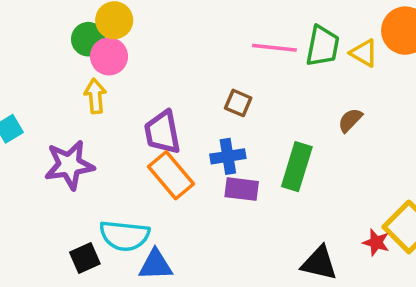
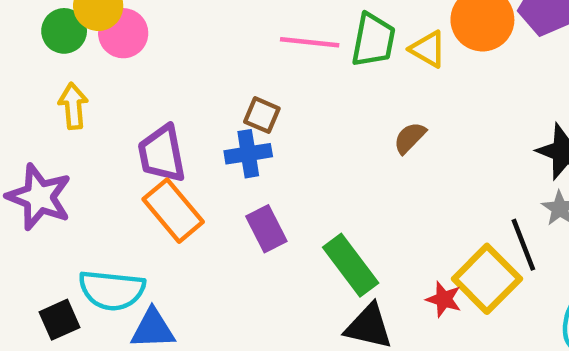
pink circle: (109, 56) -> (123, 33), moved
blue cross: (228, 156) -> (248, 154), moved
purple star: (69, 165) -> (39, 197), turned 30
green rectangle: (297, 167) -> (351, 265), moved, turned -54
purple rectangle: (242, 189) -> (266, 229), turned 56

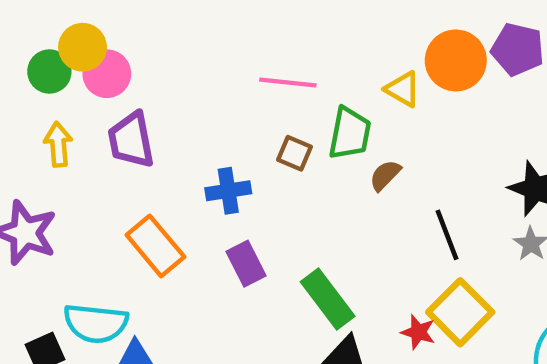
green trapezoid: (373, 40) -> (350, 133), moved
brown square: (262, 115) -> (295, 153), moved
purple trapezoid: (162, 154) -> (131, 140), moved
black line: (523, 245) -> (447, 235), moved

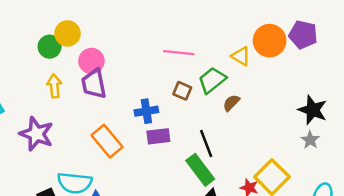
pink circle: (107, 74) -> (91, 61), moved
green trapezoid: (350, 133) -> (212, 80), turned -140
black line: (447, 235) -> (206, 143), moved
purple rectangle: (246, 264) -> (158, 136), moved, turned -70

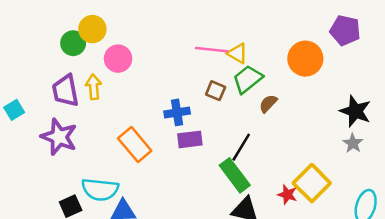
orange circle: (270, 41) -> (305, 59), moved
yellow triangle: (241, 56) -> (237, 53), moved
purple trapezoid: (94, 84) -> (65, 91), moved
yellow arrow: (54, 86) -> (94, 87), moved
black line: (206, 143) -> (241, 147), turned 52

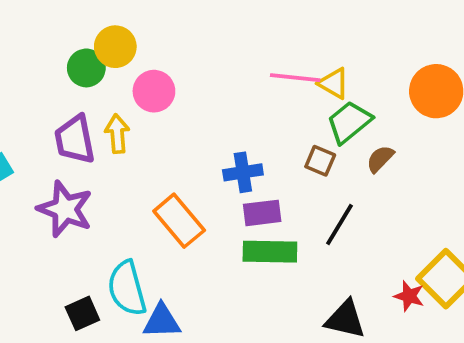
brown square: (216, 91) -> (320, 161), moved
green rectangle: (235, 175) -> (270, 252), moved, turned -52
cyan semicircle: (100, 189) -> (127, 288), turned 69

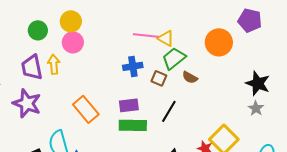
yellow circle: (115, 47) -> (71, 21), moved
brown semicircle: (380, 159) -> (190, 77), turned -105
blue cross: (243, 172) -> (133, 66), moved

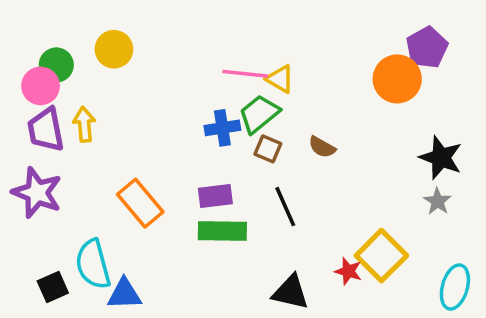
purple pentagon: (250, 20) -> (427, 47), turned 30
pink circle: (73, 42) -> (41, 86), moved
orange circle: (219, 42) -> (397, 79), moved
green trapezoid: (174, 58) -> (259, 114), moved
black line: (169, 111) -> (285, 207), turned -55

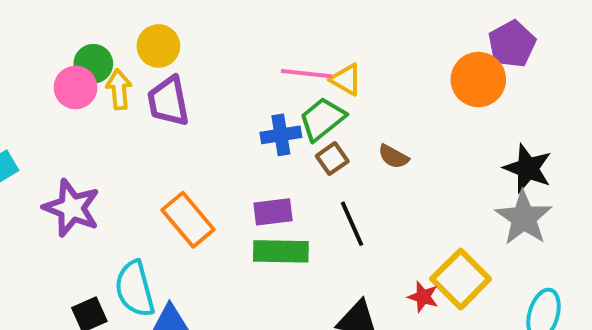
yellow arrow: (84, 124) -> (119, 89), moved
purple trapezoid: (46, 130) -> (168, 101), moved
brown square: (268, 149) -> (332, 159), turned 32
gray star: (437, 201) -> (524, 218), size x1.8

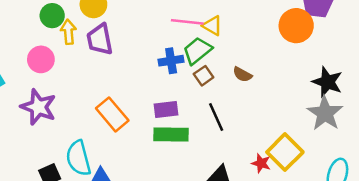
pink circle: (76, 87) -> (41, 59), moved

